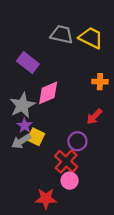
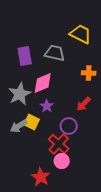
gray trapezoid: (62, 34) -> (55, 53), moved
purple rectangle: (28, 63) -> (25, 56), turned 42
purple star: (25, 125) -> (47, 106), moved
red star: (46, 199) -> (41, 177), turned 30

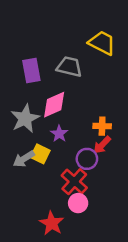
orange cross: (89, 73) -> (102, 126), moved
red arrow: (84, 104) -> (102, 145), moved

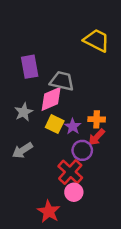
gray trapezoid: (69, 67) -> (62, 81), moved
gray star: (25, 118) -> (24, 112), size x0.7
purple star: (59, 134) -> (73, 126), moved
yellow square: (40, 154) -> (55, 124), moved

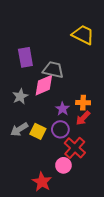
yellow square: (55, 124) -> (38, 131), moved
purple circle: (82, 150) -> (60, 129), moved
red cross: (70, 172) -> (75, 148), moved

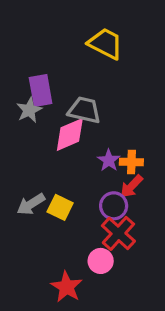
yellow trapezoid: (83, 35) -> (105, 44), moved
gray star: (20, 96) -> (29, 110), moved
purple star: (62, 109) -> (109, 160), moved
purple circle: (60, 129) -> (114, 206), moved

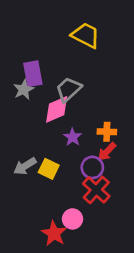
gray trapezoid: (84, 110) -> (69, 90), turned -56
purple star: (109, 160) -> (72, 137), moved
pink circle: (101, 261) -> (72, 219), moved

